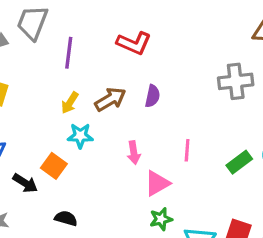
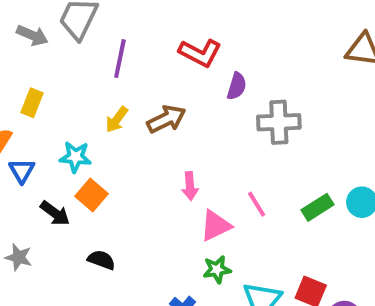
gray cross: (236, 81) -> (279, 122), moved
purple semicircle: (152, 96) -> (237, 86), moved
cyan star: (80, 136) -> (75, 157), moved
pink line: (187, 150) -> (257, 204), moved, turned -40

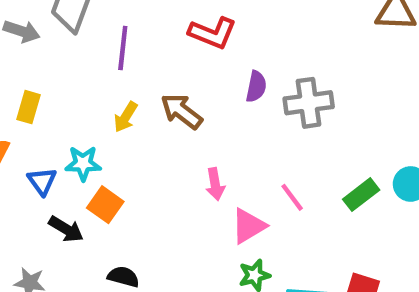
purple semicircle: (237, 86) -> (256, 87), moved
brown arrow: (166, 119) -> (181, 111), turned -111
blue triangle: (22, 171) -> (42, 181), moved

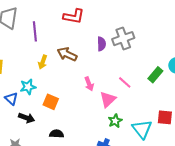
purple semicircle: (256, 87) -> (101, 44), moved
orange square: (105, 205) -> (51, 102), moved

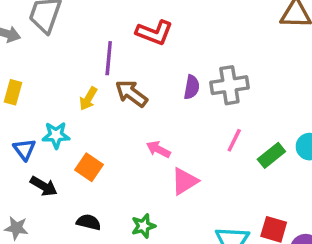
purple line: (35, 31) -> (109, 58), moved
pink line: (125, 82) -> (234, 140), moved, turned 64
pink arrow: (89, 84) -> (158, 149), turned 128
green star: (115, 121) -> (143, 226), moved

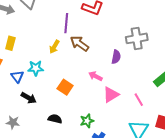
purple semicircle: (192, 87) -> (116, 57), moved
pink line: (234, 140) -> (139, 100), moved, turned -56
orange square: (89, 167) -> (65, 87), moved

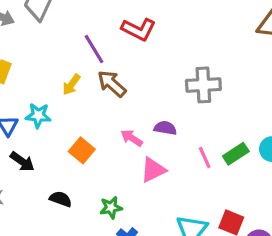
purple line: (66, 23) -> (94, 49), turned -42
purple semicircle: (116, 57) -> (165, 128), moved, turned -96
pink line: (139, 100) -> (205, 158), moved

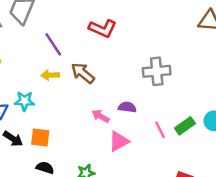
purple line: (94, 49) -> (53, 44), moved
yellow arrow: (71, 85) -> (50, 75), turned 54
orange square: (82, 150) -> (40, 137), moved, turned -30

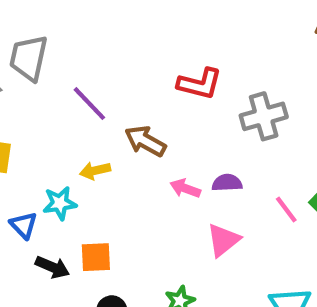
red L-shape: (103, 28) -> (200, 84), moved
yellow arrow: (50, 75) -> (95, 171), moved
pink arrow: (101, 116) -> (185, 188), moved

